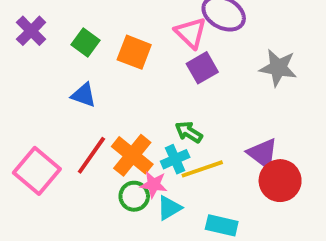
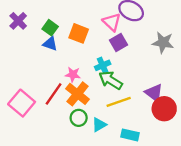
blue triangle: (84, 95) -> (50, 44), moved
green arrow: (189, 132) -> (111, 80), size x1.5
cyan cross: (175, 159) -> (103, 65), moved
pink star: (154, 185) -> (73, 74), moved

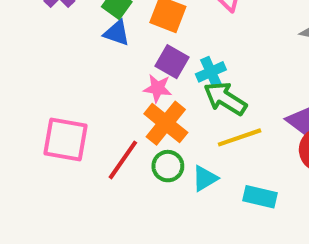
purple square: (119, 43) -> (172, 62), moved, turned -30
red line: (54, 94) -> (123, 160), moved
pink square: (22, 103) -> (66, 139), turned -30

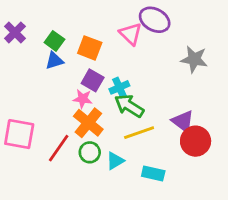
blue triangle: (117, 33) -> (54, 61), turned -36

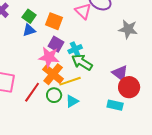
pink star: (83, 99) -> (49, 57), size x1.5
yellow line: (139, 133) -> (70, 81), moved
cyan rectangle: (153, 174) -> (115, 105), moved

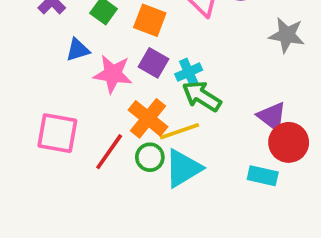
blue triangle: (29, 30) -> (78, 50), moved
pink star: (49, 57) -> (113, 74), moved
cyan triangle: (72, 101) -> (183, 168), size x1.6

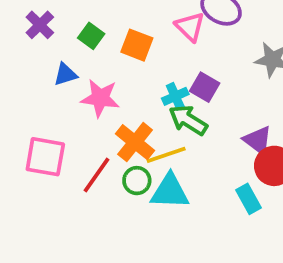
purple square: (154, 63) -> (205, 87), moved
cyan triangle: (183, 168) -> (170, 192), turned 33
cyan rectangle: (263, 176) -> (249, 199), turned 48

